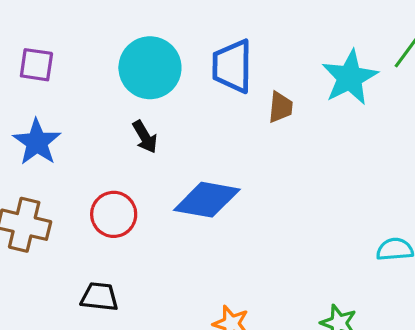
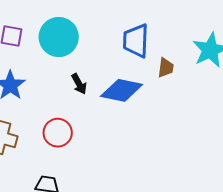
cyan circle: (150, 68) -> (59, 37), moved
blue diamond: (207, 200) -> (122, 90), moved

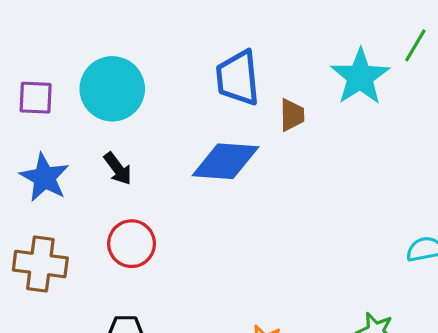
black arrow: (79, 84) -> (118, 169), moved

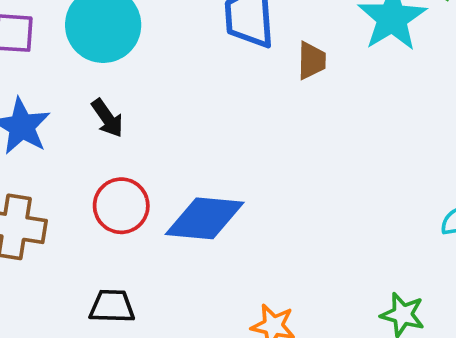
blue diamond: (225, 161) -> (205, 218), moved

